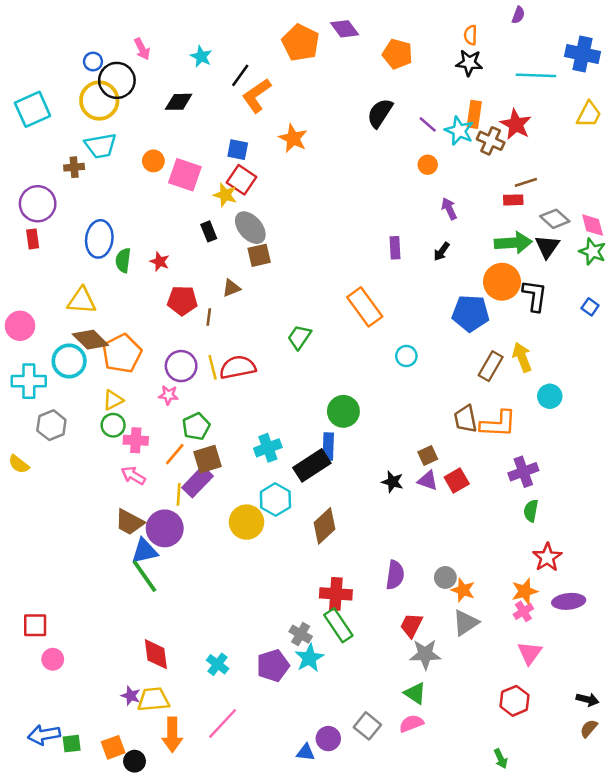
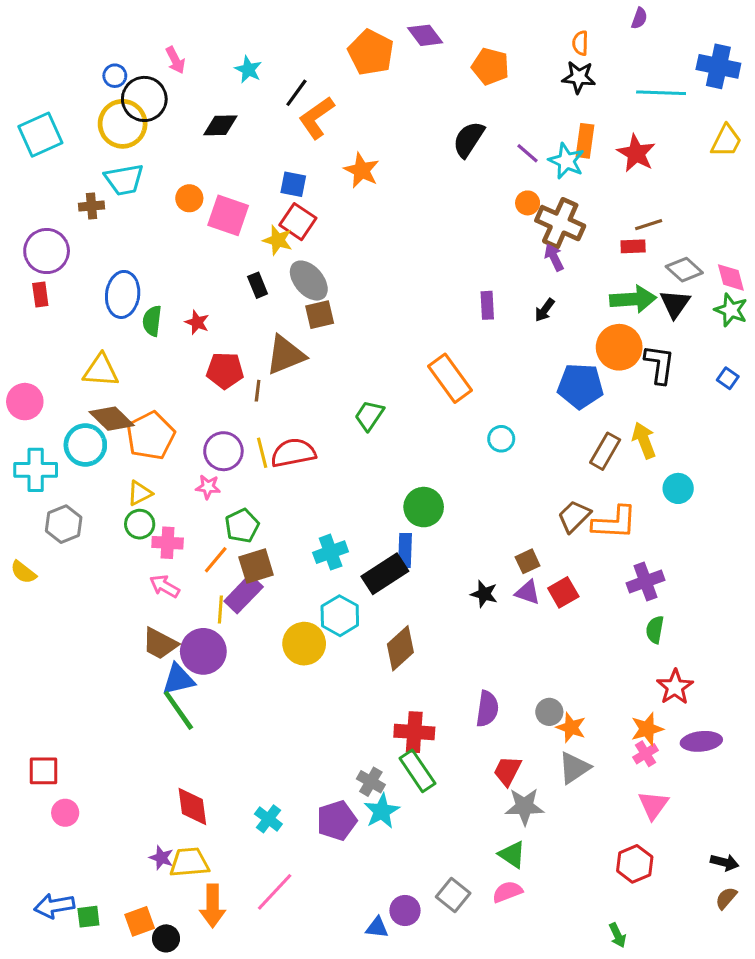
brown cross: (491, 141) -> (560, 223), moved, size x1.4
brown triangle: (231, 288) -> (286, 355), size x1.8
brown trapezoid: (465, 419) -> (574, 516), turned 56

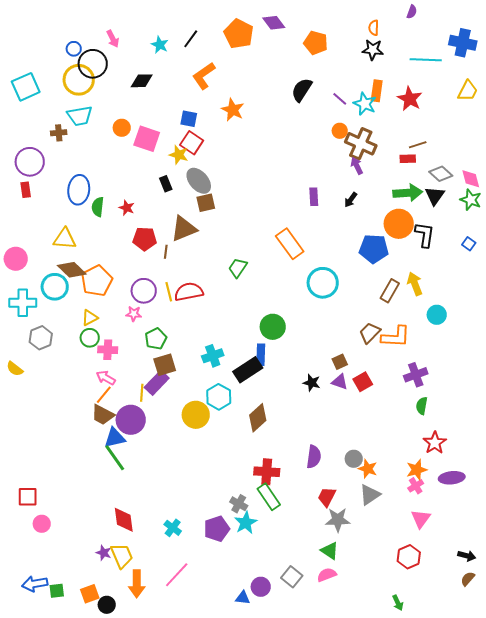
black line: (296, 93) -> (191, 39), moved
cyan circle: (501, 439) -> (323, 283), size x1.8
orange line: (216, 560) -> (104, 395), moved
yellow trapezoid: (189, 862) -> (122, 556), turned 72

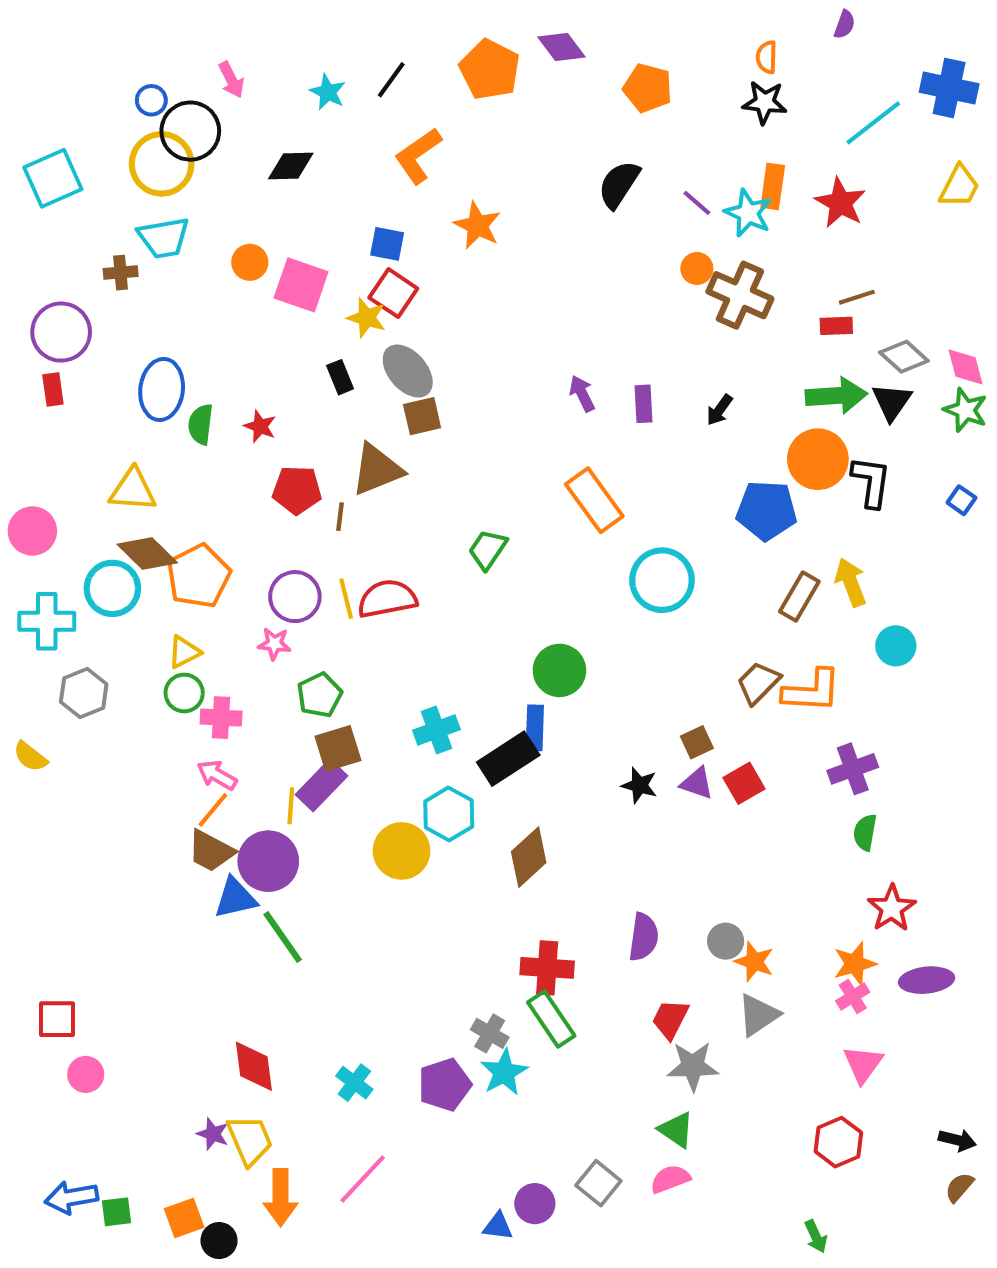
cyan line: (426, 60) -> (873, 123), turned -40
purple arrow: (357, 166) -> (582, 394), moved
green line: (115, 458) -> (283, 937), moved

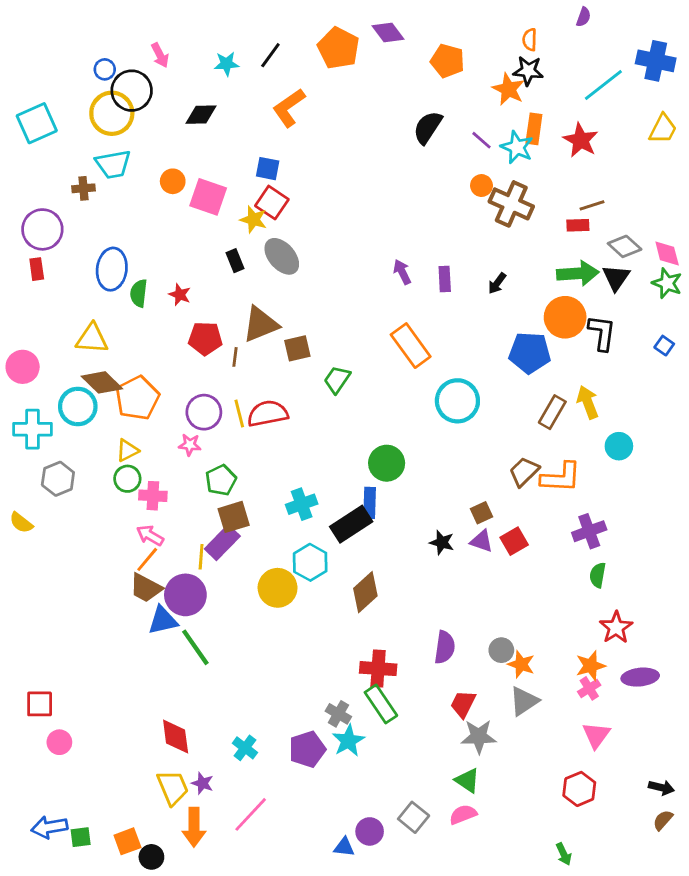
cyan star: (328, 92) -> (227, 64), turned -30
orange star: (477, 225) -> (508, 89), moved
brown square: (422, 416) -> (297, 348), moved
purple star: (213, 1134) -> (202, 783), moved

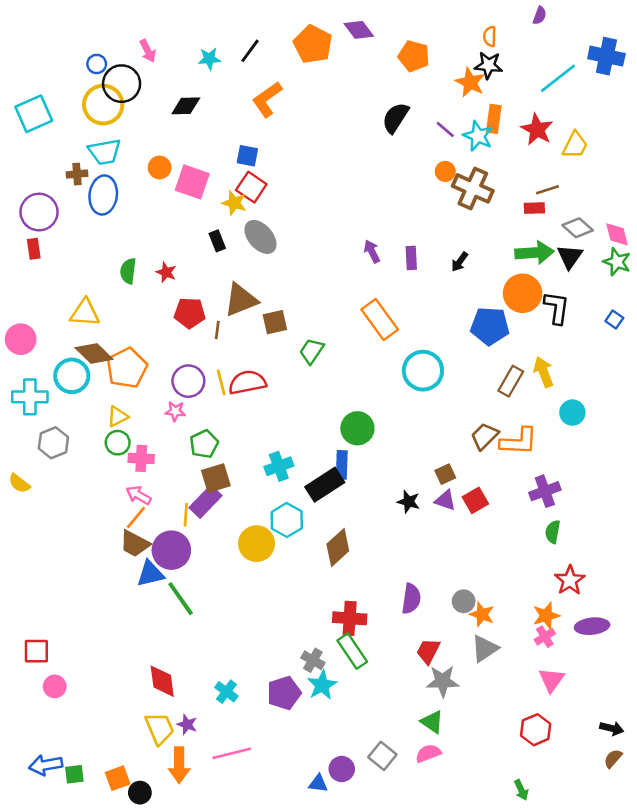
yellow trapezoid: (663, 129) -> (575, 145), moved
blue ellipse: (112, 269) -> (103, 195), moved
pink line: (251, 814) -> (232, 753), turned 33

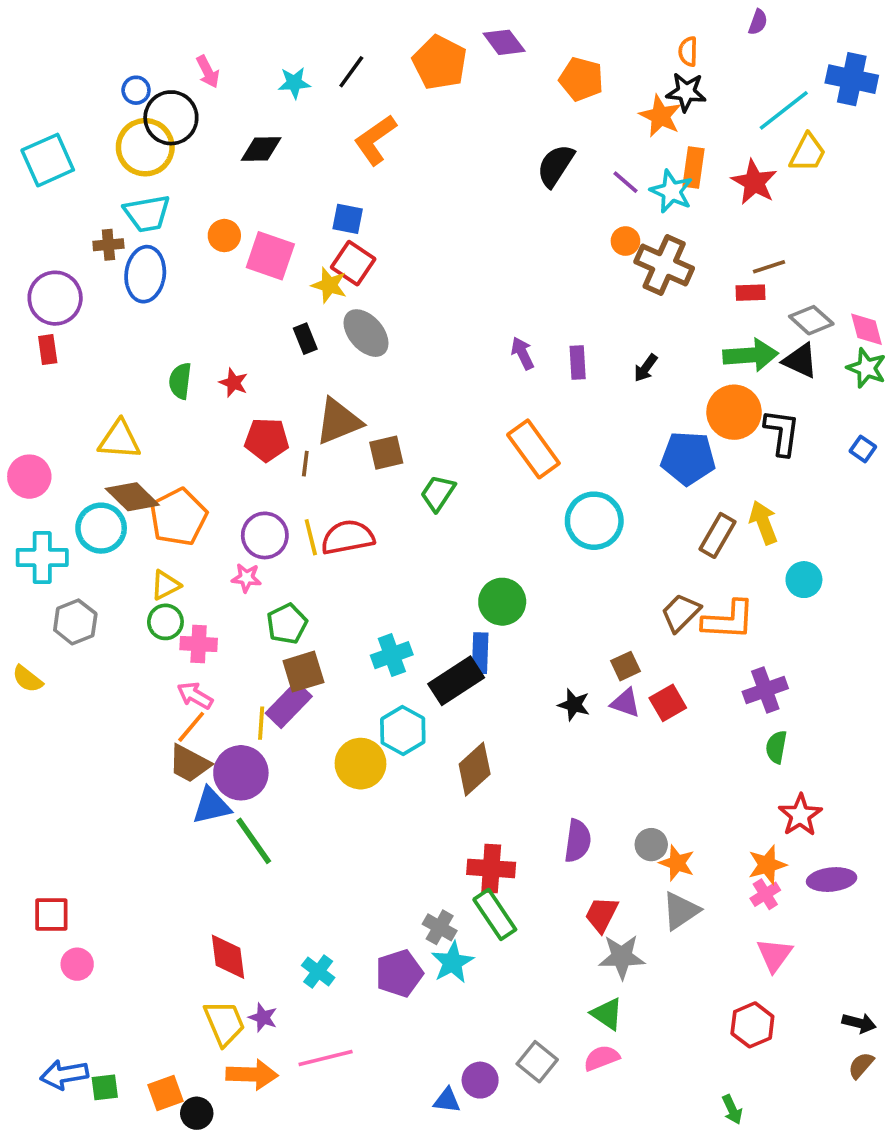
yellow trapezoid: (575, 145) -> (808, 153), moved
black triangle: (570, 257) -> (800, 361), turned -40
orange arrow: (179, 765) -> (252, 1075), turned -88

